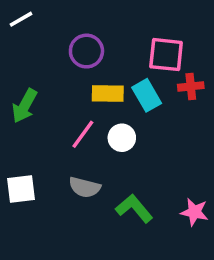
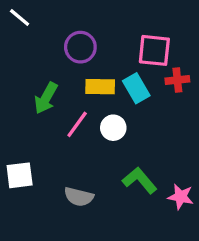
white line: (21, 19) -> (20, 18), turned 70
green arrow: (25, 106) -> (46, 98), moved
gray semicircle: (85, 187) -> (79, 197), moved
green L-shape: (134, 208) -> (140, 180), moved

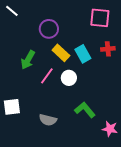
pink square: (154, 50) -> (100, 18), moved
yellow rectangle: (100, 87) -> (61, 53), turned 42
pink star: (181, 197) -> (110, 129), moved

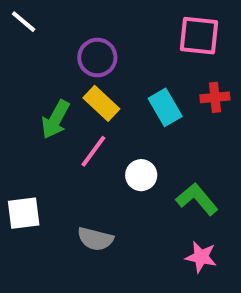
yellow rectangle: (61, 53) -> (101, 103), moved
white circle: (69, 78) -> (141, 175), moved
green L-shape: (85, 110) -> (197, 199), moved
pink star: (110, 129) -> (201, 257), moved

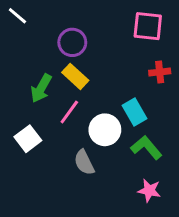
cyan rectangle: (165, 107) -> (134, 112), moved
white circle: (141, 175) -> (105, 130), size x1.4
white square: (24, 213) -> (28, 139), moved, turned -30
gray semicircle: (95, 239) -> (84, 162), moved, turned 50

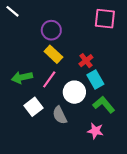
red cross: (160, 72) -> (86, 61), moved, turned -32
green arrow: (41, 88) -> (22, 77), moved, turned 48
white square: (28, 139) -> (33, 107), moved
pink star: (149, 191) -> (95, 131), moved

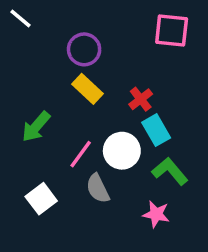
green arrow: (22, 77) -> (36, 127), turned -36
pink line: (49, 79) -> (81, 154), moved
white square: (33, 107) -> (41, 199), moved

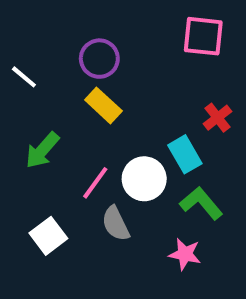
white line: (21, 19) -> (24, 77), moved
red cross: (141, 99) -> (217, 118), moved

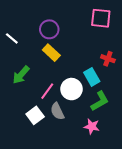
red cross: (217, 118) -> (108, 59), turned -32
green L-shape: (201, 203) -> (100, 101), turned 100
white square: (48, 236) -> (35, 115), moved

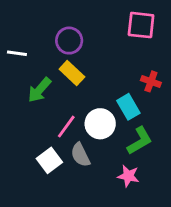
white line: (12, 38) -> (17, 53), turned -32
green arrow: (21, 75) -> (39, 90), moved

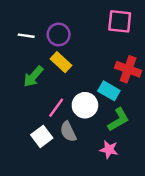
white line: (17, 53) -> (26, 36), moved
red cross: (151, 81) -> (128, 69), size x1.5
cyan rectangle: (128, 107) -> (109, 91), turned -30

